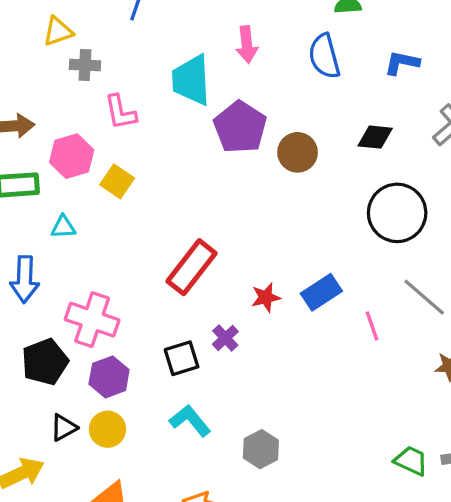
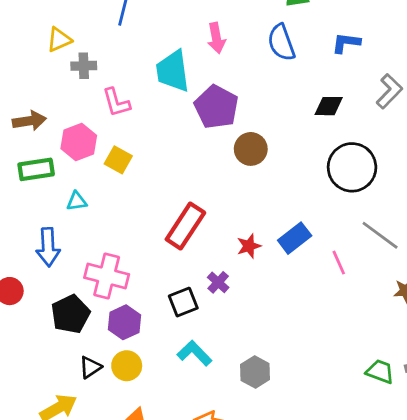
brown circle: (298, 152) -> (251, 149), moved

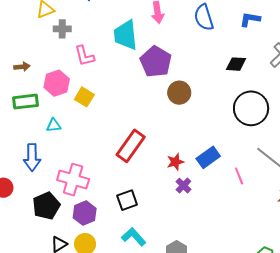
brown arrow: (29, 121) -> (22, 67), size x0.7
purple cross: (218, 282) -> (183, 186), moved

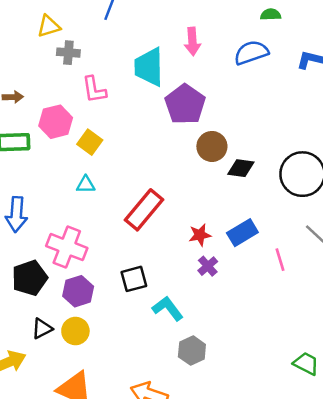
blue semicircle: (204, 17) -> (251, 53), turned 84
black diamond: (236, 64) -> (241, 168), moved
cyan triangle: (54, 125) -> (86, 185), moved
cyan L-shape: (134, 237) -> (168, 308), moved

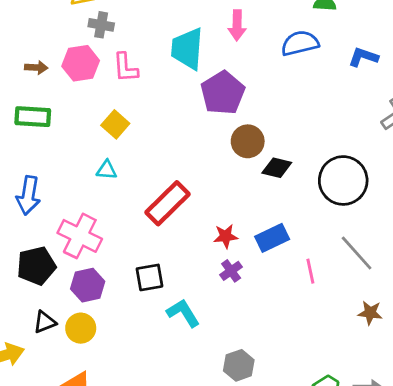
pink hexagon: (56, 122) -> (81, 63), moved
gray hexagon: (192, 351) -> (239, 365), moved

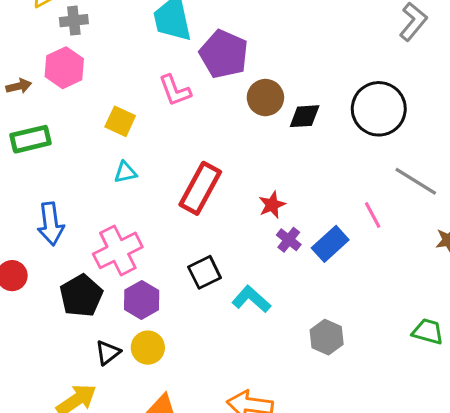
pink L-shape: (125, 68) -> (175, 90), moved
pink cross: (80, 236) -> (118, 250), turned -36
blue rectangle: (272, 238) -> (330, 244), moved

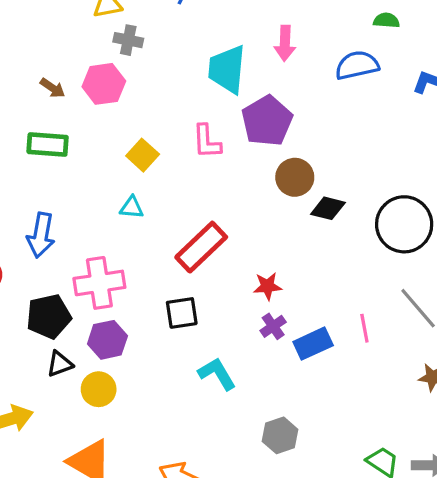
brown arrow: (19, 86) -> (53, 88), turned 30
black square: (205, 272) -> (182, 313), moved
black triangle: (108, 353) -> (60, 364), moved

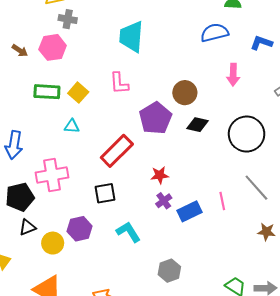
pink arrow: (285, 43) -> (233, 75), moved
purple pentagon: (267, 121) -> (155, 118), moved
green rectangle: (48, 144) -> (47, 92), moved
brown circle: (295, 177) -> (185, 93), moved
purple hexagon: (107, 340) -> (80, 229), moved

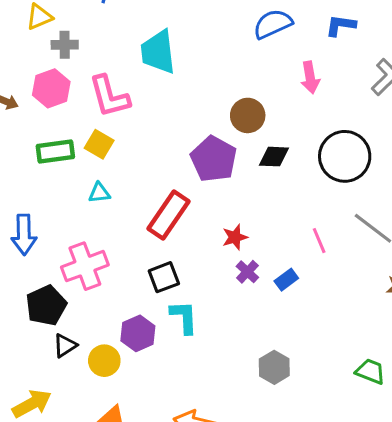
pink L-shape: (119, 83) -> (109, 96), moved, size x1.4
pink line: (222, 201) -> (319, 241), moved
blue rectangle: (190, 211) -> (286, 280), size x0.7
cyan L-shape: (128, 232) -> (184, 317), moved, turned 40

